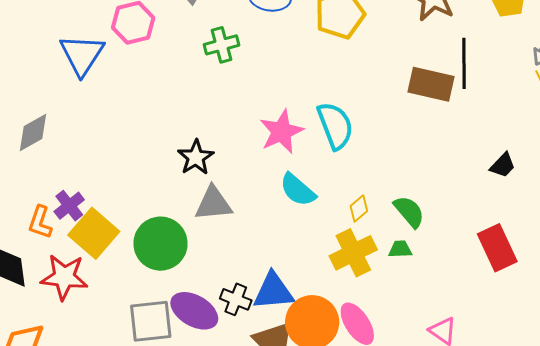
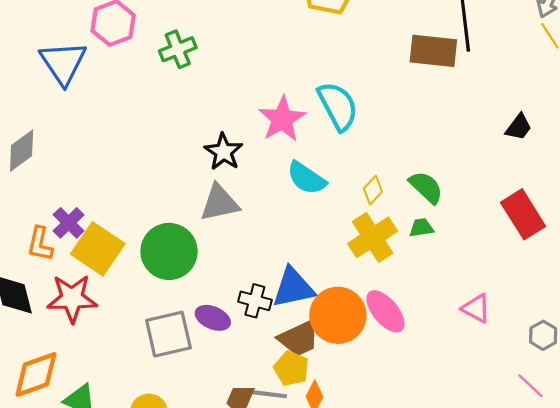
green cross: (222, 45) -> (178, 49), moved
black star: (196, 157) -> (224, 152), moved
purple ellipse: (194, 311) -> (213, 318), size x0.7

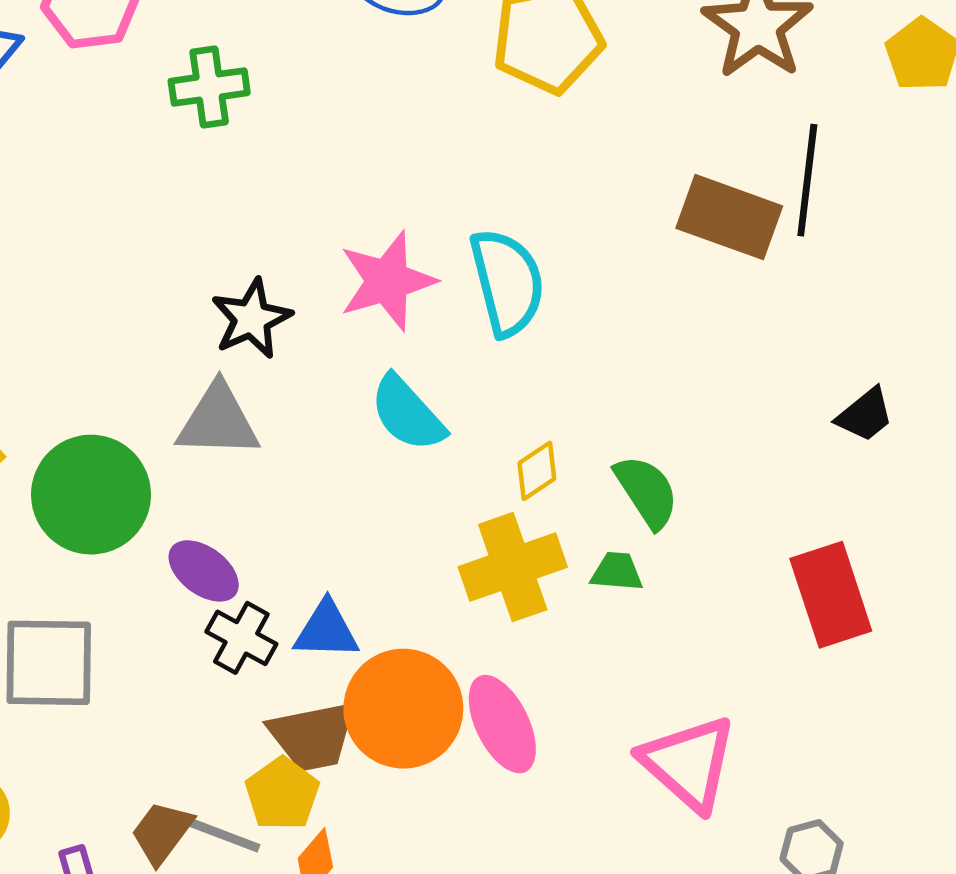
blue triangle: (293, 288) -> (326, 630), size x0.7
pink triangle: (476, 308) -> (689, 763), size x1.6
purple ellipse: (213, 318) -> (204, 571), moved

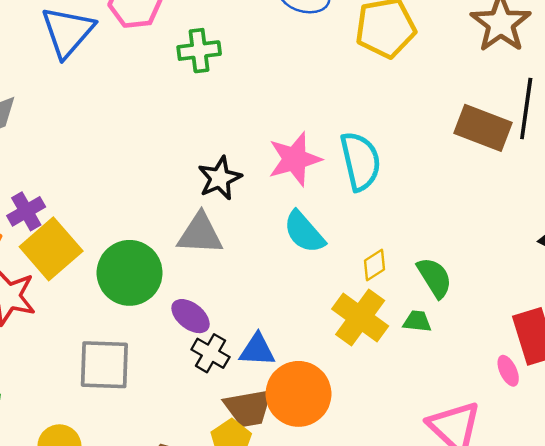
yellow cross: (513, 567) -> (360, 317), turned -36
pink ellipse: (502, 724) -> (508, 371), moved, size x0.6

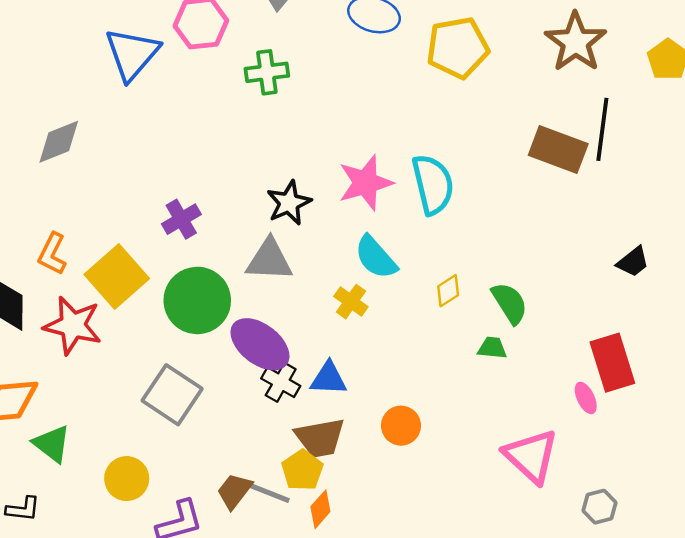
purple cross: (26, 211) -> (181, 219), moved
purple ellipse: (191, 316) -> (260, 344), size x1.5
yellow cross: (360, 317) -> (351, 302), moved, size x0.6
gray square: (104, 365) -> (172, 395), turned 32
orange circle: (298, 394) -> (401, 426), moved, size x0.6

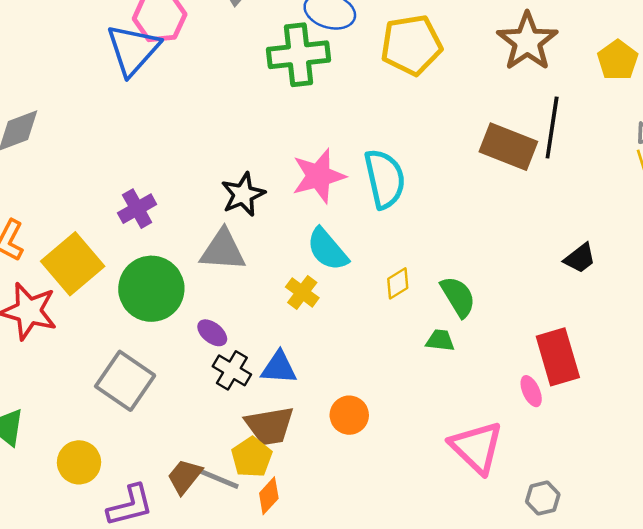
blue triangle: (132, 54) -> (133, 50), moved
green cross: (267, 72) -> (298, 55), moved, size x1.4
purple ellipse: (260, 344) -> (212, 333), size x0.5

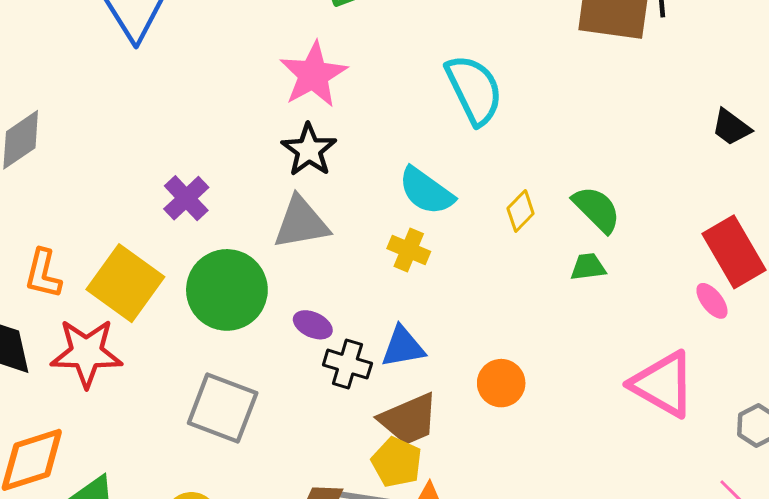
pink star: (319, 176) -> (313, 75), moved
black trapezoid: (580, 258) -> (731, 127), turned 88

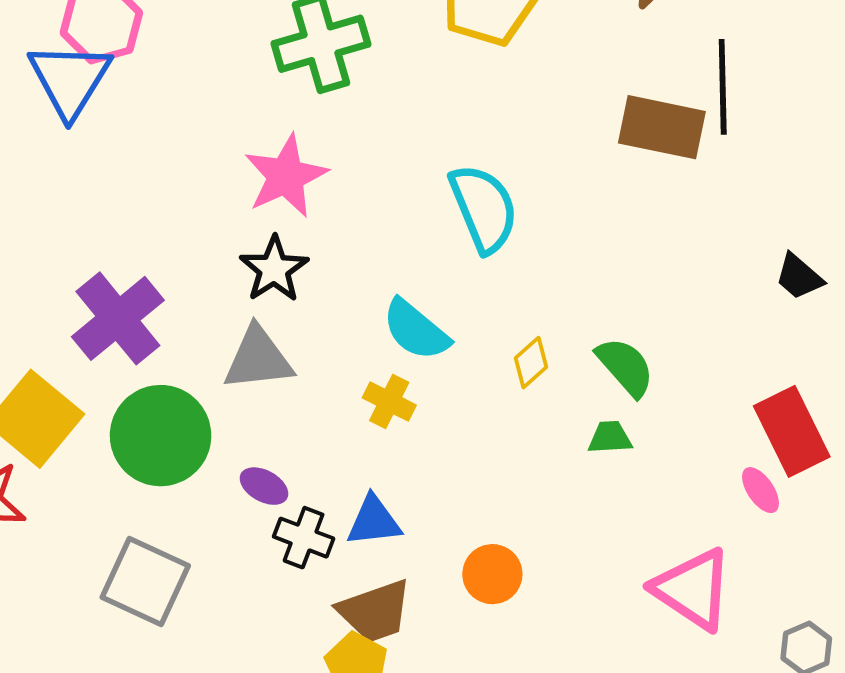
purple cross: (186, 198) -> (118, 318), size x1.6

